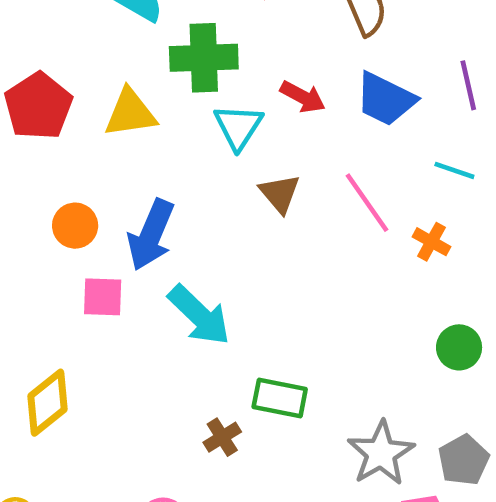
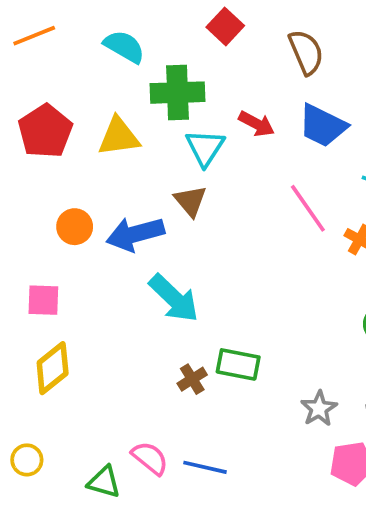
brown triangle: (280, 193) -> (190, 201), moved
blue arrow: (151, 235) -> (135, 234), turned 52
pink square: (103, 297) -> (43, 300), moved
brown cross: (222, 437) -> (192, 379), moved
gray star: (381, 453) -> (319, 408), size x0.7

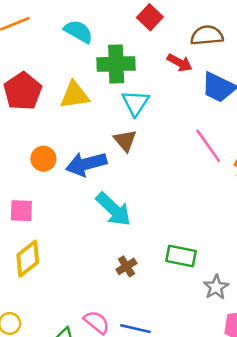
brown semicircle: (306, 52) -> (207, 35), turned -72
red arrow: (256, 124) -> (180, 63), moved
green rectangle: (238, 364) -> (181, 256), moved

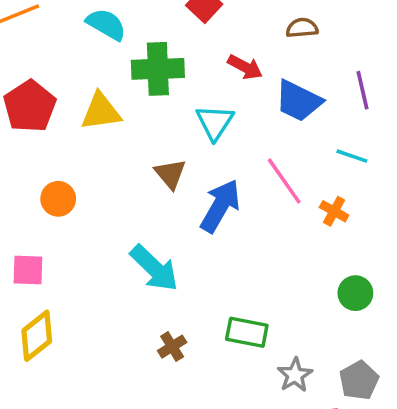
brown semicircle: (207, 35) -> (302, 28), moved, size x0.7
cyan triangle: (136, 103) -> (215, 122), moved
blue arrow: (86, 164) -> (220, 206), moved, turned 135

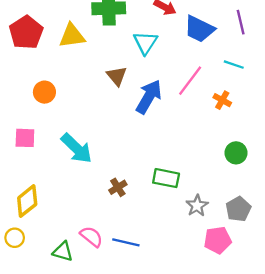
pink line: (284, 181) -> (190, 81), turned 72
cyan arrow: (154, 268) -> (77, 148), moved
yellow diamond: (37, 336) -> (27, 201), moved

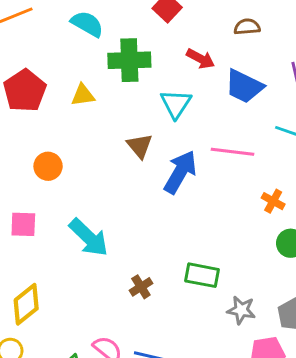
yellow triangle: (72, 36) -> (83, 95), size x0.7
pink line: (190, 81) -> (233, 152), turned 60
orange cross: (222, 100) -> (273, 201), moved
gray star: (197, 206) -> (241, 310), turned -30

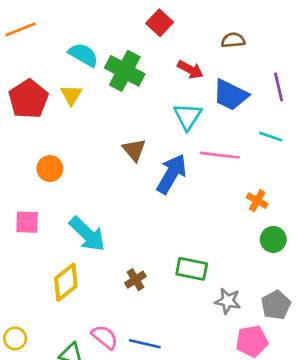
cyan semicircle: (87, 24) -> (83, 55), moved
green cross: (129, 60) -> (125, 71), turned 30
yellow triangle: (83, 95) -> (71, 95), moved, turned -50
cyan triangle: (176, 104) -> (188, 116), moved
yellow diamond: (26, 304) -> (66, 282), moved

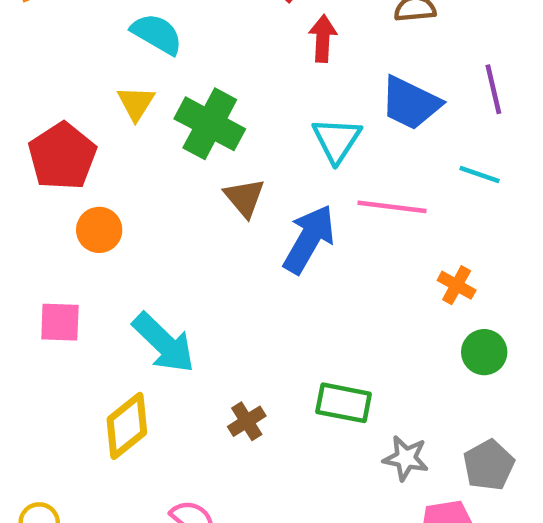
red arrow: (190, 70) -> (323, 39), moved, turned -115
green cross: (125, 71) -> (210, 124), moved
red pentagon: (28, 99) -> (62, 156), moved

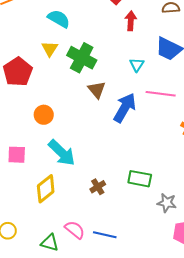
cyan triangle: (337, 140) -> (137, 65), size x0.7
orange circle: (99, 230) -> (44, 115), moved
pink square: (60, 322) -> (17, 155), moved

